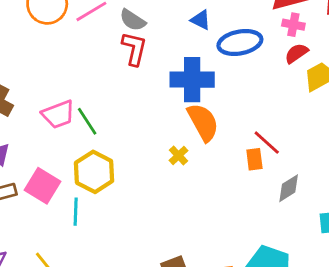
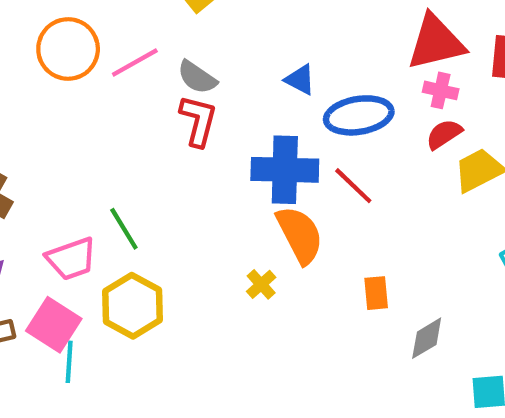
pink trapezoid: (58, 114) -> (71, 259), moved
red line: (267, 143) -> (353, 186), moved
cyan line: (76, 212) -> (69, 362), moved

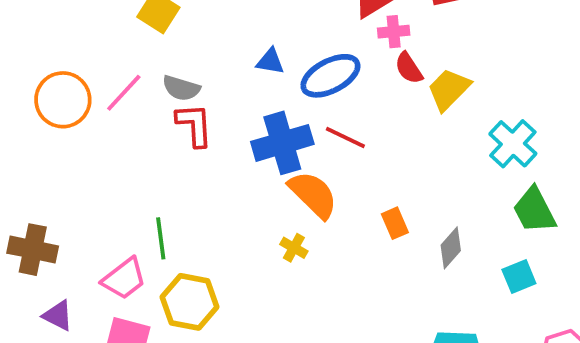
red semicircle: (444, 134) -> (409, 68), turned -72
green line: (124, 229) -> (161, 238), turned 42

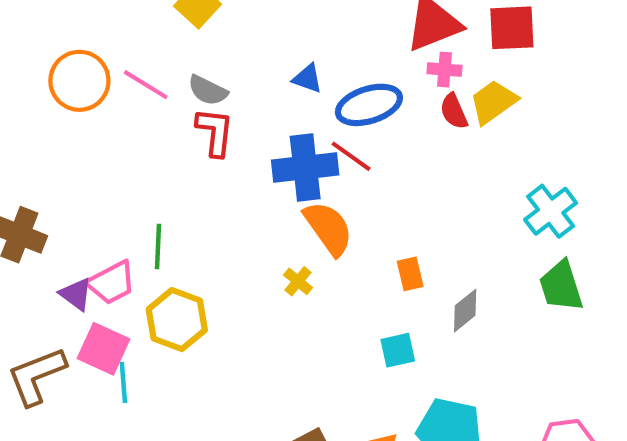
yellow trapezoid: (449, 89) -> (493, 102), moved
pink line: (124, 93) -> (146, 85), turned 69
red line: (345, 138) -> (351, 156), moved
cyan square: (519, 277) -> (398, 350), moved
purple triangle: (58, 316) -> (76, 294), moved

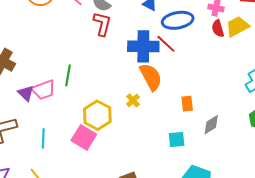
yellow hexagon: (177, 320) -> (97, 115), moved
pink square: (104, 349) -> (84, 137), moved

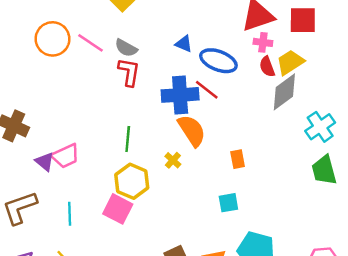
blue ellipse: (178, 20) -> (218, 61), turned 36
green line: (68, 75) -> (128, 139), moved
gray diamond: (211, 125) -> (284, 92), moved, size x1.5

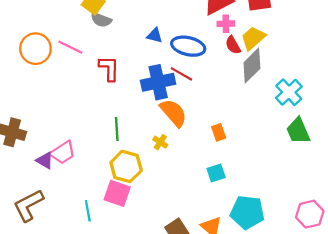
gray semicircle: (126, 48) -> (101, 20), moved
cyan line: (70, 214) -> (88, 211), moved

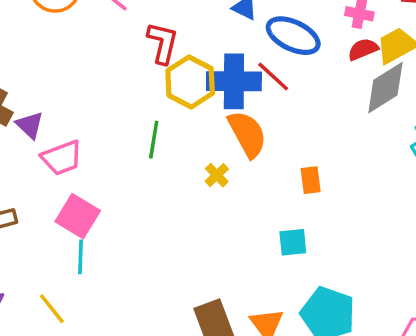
red semicircle: (233, 45) -> (363, 49), turned 84
purple triangle: (45, 160) -> (30, 125), moved
yellow hexagon: (126, 166) -> (190, 82), moved
pink square: (117, 193) -> (78, 216), moved

